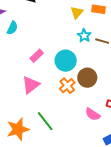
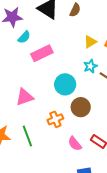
pink rectangle: (37, 56) -> (42, 53), moved, size x1.5
orange cross: (67, 86) -> (55, 119), moved

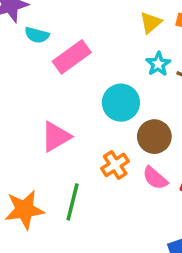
cyan semicircle: (24, 37) -> (37, 35), turned 72
green line: (27, 136) -> (73, 202), turned 45
pink semicircle: (75, 144) -> (155, 178), moved

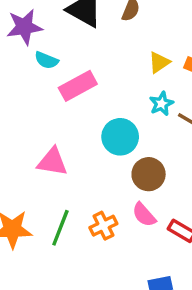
pink triangle: (56, 137) -> (52, 162), turned 32
orange cross: (115, 165) -> (103, 226), moved

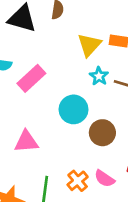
yellow triangle: (159, 62) -> (89, 45), size x1.4
pink semicircle: (144, 215) -> (104, 179), moved

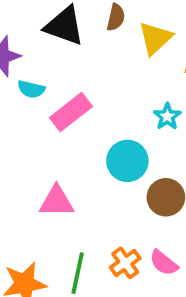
yellow triangle: (89, 45) -> (155, 38), moved

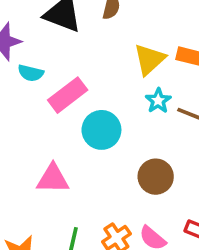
yellow triangle: (155, 38) -> (149, 59), moved
cyan circle: (127, 161) -> (101, 130), moved

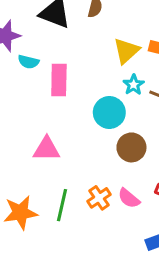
pink rectangle: (68, 95) -> (59, 80), turned -52
cyan circle: (101, 130) -> (109, 112), moved

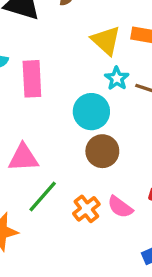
yellow triangle: (126, 51) -> (106, 40), turned -32
brown circle: (131, 147) -> (102, 151), moved
green line: (62, 205) -> (43, 196), moved, turned 32

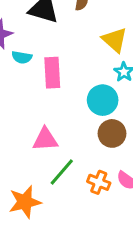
orange cross: (86, 209) -> (99, 182), turned -30

